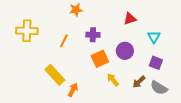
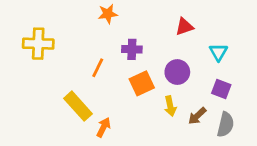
orange line: (64, 41) -> (98, 68), moved
yellow arrow: (113, 80) -> (170, 106), moved, turned -152
gray semicircle: (159, 88) -> (226, 125), turned -108

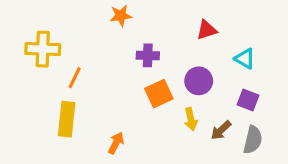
cyan triangle: (218, 52) -> (245, 59), turned -30
orange line: (98, 68) -> (75, 78), moved
yellow rectangle: (78, 106) -> (67, 119), moved, turned 48

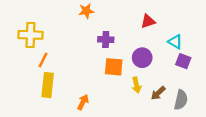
orange line: (75, 78) -> (43, 60), moved
orange square: (159, 94) -> (114, 67), turned 30
purple square: (248, 100) -> (183, 61), moved

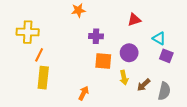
orange arrow: (83, 102) -> (84, 93), moved

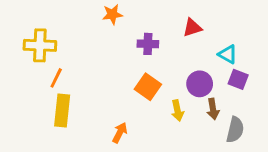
purple cross: (96, 36) -> (148, 44), moved
purple circle: (129, 53) -> (200, 84), moved
orange square: (103, 61) -> (148, 87), turned 30
brown arrow: (144, 85) -> (213, 109), moved, turned -56

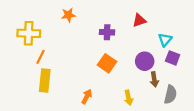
orange star: (112, 14) -> (68, 15), moved
cyan triangle: (228, 54) -> (165, 40), turned 40
yellow arrow: (177, 110) -> (129, 98), moved

